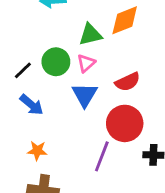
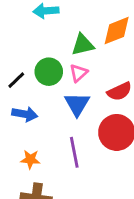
blue arrow: (32, 105) -> (25, 114), turned -30
purple line: (102, 156) -> (74, 152), moved, turned -32

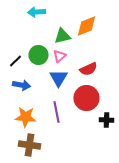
orange star: (30, 159) -> (25, 117), size x1.5

